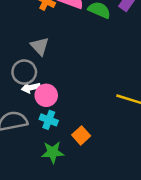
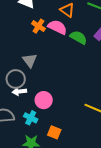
pink circle: (46, 95) -> (44, 100), moved
orange square: (81, 135) -> (54, 132), turned -32

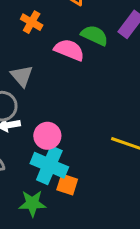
pink semicircle: (57, 27) -> (69, 50), moved
cyan cross: (31, 118) -> (49, 165), moved, size x1.6

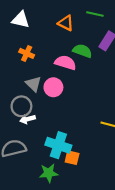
orange cross: (32, 22) -> (27, 53), moved
pink circle: (47, 136) -> (53, 87), moved

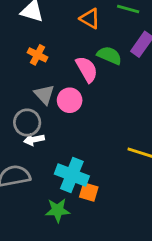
pink semicircle: (65, 63) -> (87, 69), turned 40

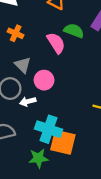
pink circle: (70, 100) -> (44, 80), moved
white arrow: (34, 139) -> (28, 101), moved
orange square: (89, 192) -> (63, 142), size x1.6

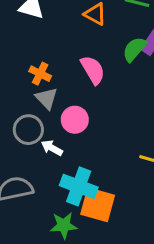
green semicircle: (74, 31) -> (134, 49), moved, turned -72
orange cross: (16, 33) -> (40, 74), moved
white arrow: (28, 101) -> (52, 148), turned 42

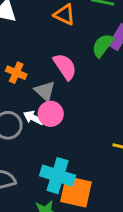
gray triangle: (47, 98) -> (45, 91), moved
white arrow: (52, 148) -> (34, 118), moved

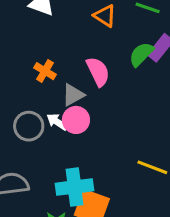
gray triangle: (45, 91) -> (73, 95), turned 40
cyan cross: (58, 176) -> (75, 187), turned -32

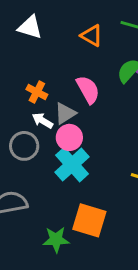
white arrow: (57, 122) -> (42, 121), moved
cyan cross: (75, 187) -> (72, 165), moved, turned -32

